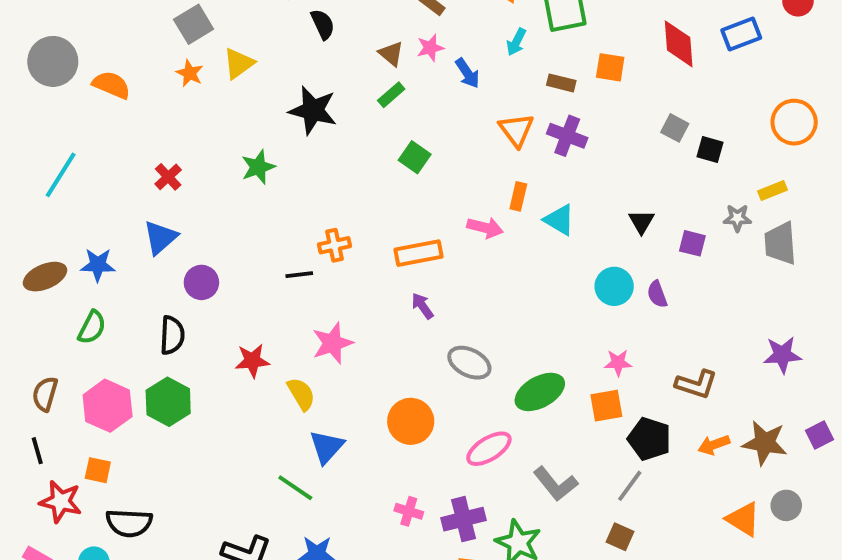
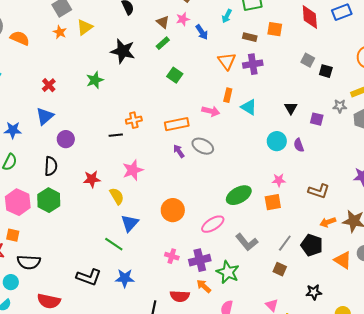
purple cross: (567, 136) -> (253, 64), turned -30
gray ellipse: (469, 363) -> (203, 146), moved
black pentagon: (649, 439) -> (312, 245), moved

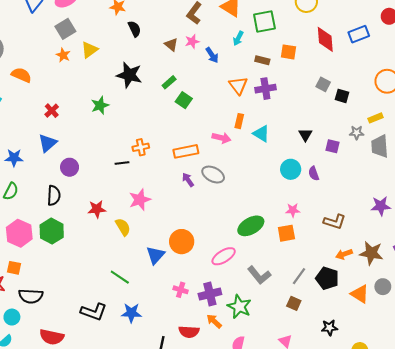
orange semicircle: (20, 38) -> (21, 75), moved
green rectangle: (163, 43) -> (169, 82), moved
blue triangle: (130, 223) -> (155, 255), moved

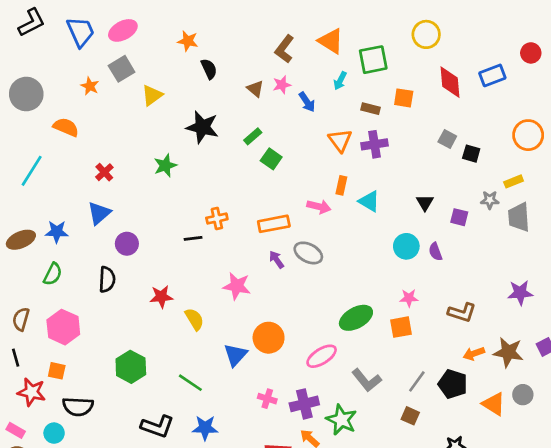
orange star: (63, 55) -> (90, 86), moved
pink star: (140, 200) -> (237, 286), moved, turned 30
green hexagon: (52, 231) -> (131, 367), moved

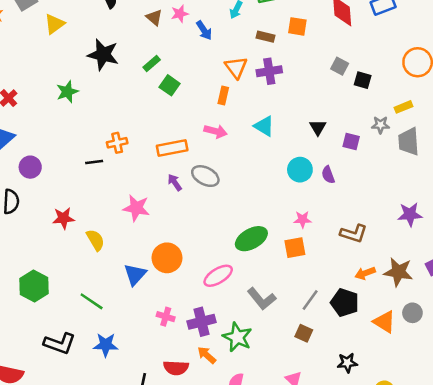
orange rectangle: (341, 185) -> (223, 95), moved

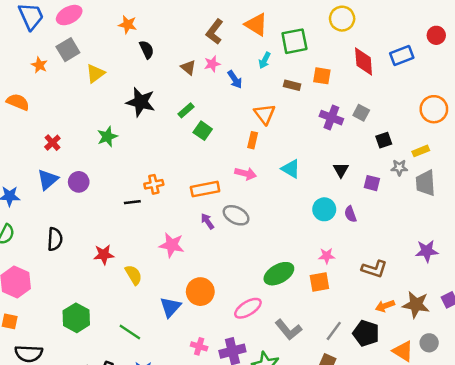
purple cross: (269, 71) -> (331, 118), moved, turned 30
black square: (363, 80) -> (384, 140), moved, turned -35
purple circle: (30, 167) -> (79, 182), moved

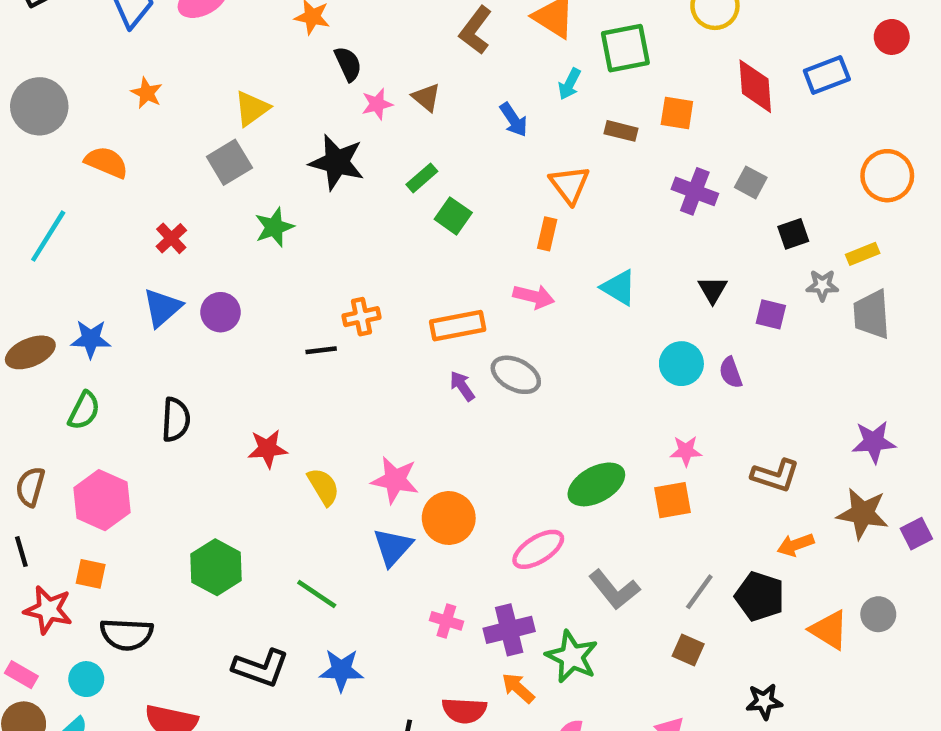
gray square: (68, 50) -> (229, 162), moved
pink star: (212, 64) -> (377, 104), moved
pink star: (172, 245) -> (395, 480), moved
brown star: (416, 305) -> (863, 514), moved

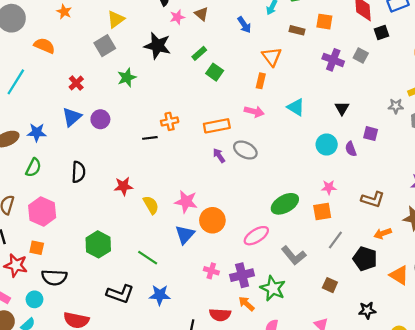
black square: (793, 234) -> (382, 32), moved
purple square: (771, 314) -> (371, 134), moved
gray line: (699, 592) -> (335, 240), moved

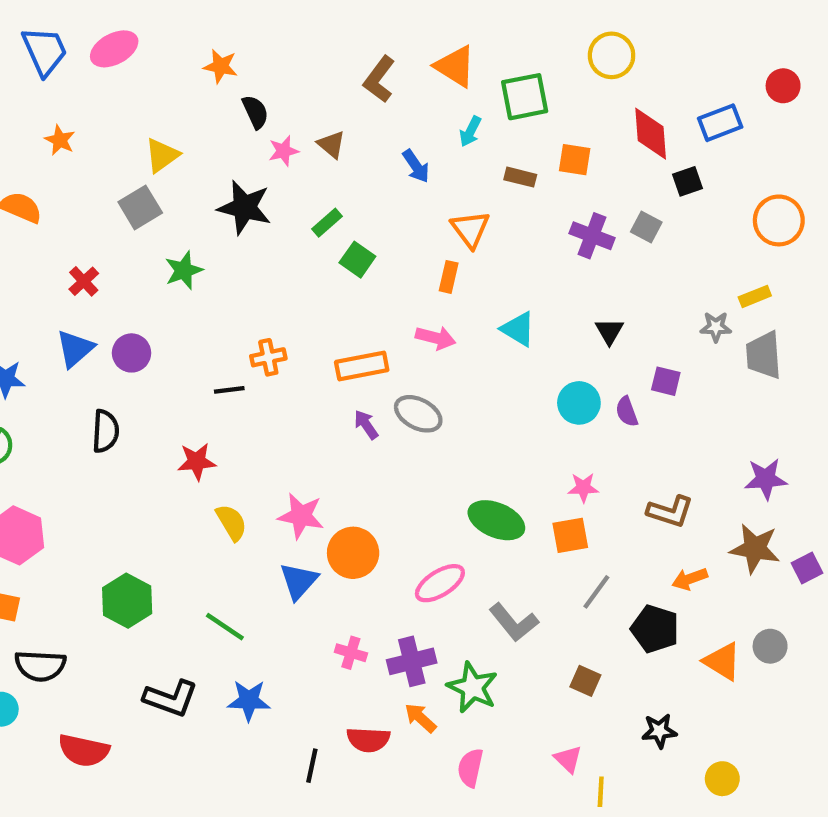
black semicircle: (78, 172) -> (105, 431), moved
red star: (123, 186) -> (197, 462), moved
green ellipse: (285, 204) -> (496, 520), turned 52

